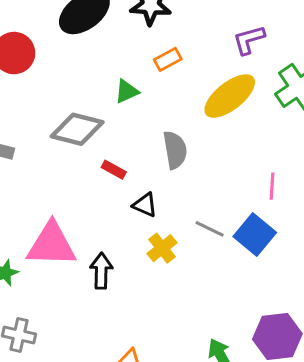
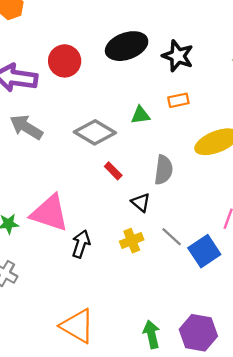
black triangle: (145, 205) -> (141, 202), moved

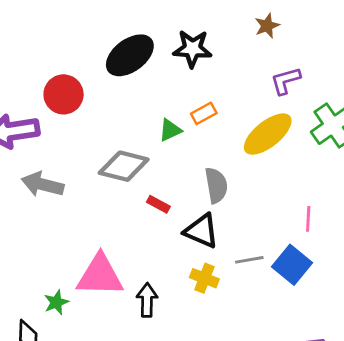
orange rectangle: (178, 100) -> (204, 113), moved
black triangle: (141, 202) -> (202, 231), size x1.5
gray line: (172, 237) -> (249, 260), turned -35
yellow cross: (132, 241) -> (204, 278), turned -30

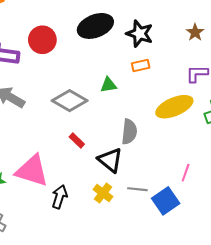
brown star: (267, 26) -> (195, 32), turned -30
orange rectangle: (204, 113) -> (141, 66), moved
red rectangle: (158, 204) -> (77, 141), moved

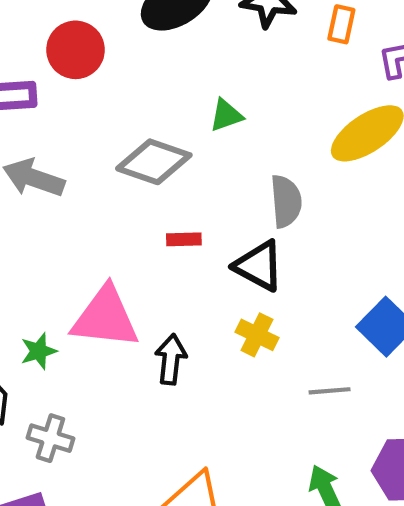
orange rectangle: (141, 66) -> (341, 24), moved, turned -54
red rectangle: (77, 141) -> (184, 239), turned -35
gray line: (137, 189) -> (330, 391), moved

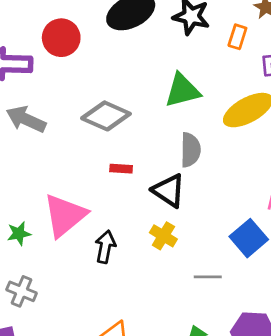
green triangle: (226, 115) -> (182, 90), moved, size x1.6
pink triangle: (105, 318) -> (65, 215), turned -51

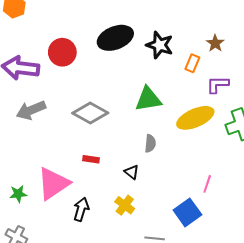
gray arrow: (26, 119) -> (31, 110), turned -52
gray semicircle: (190, 150) -> (150, 143), size x0.7
red rectangle: (121, 169) -> (91, 159), moved
black triangle: (169, 191) -> (132, 172), size x0.6

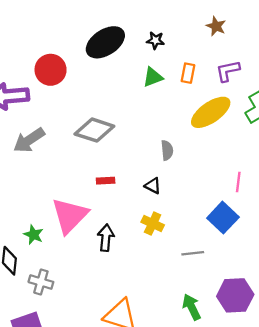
black star: (160, 45) -> (155, 40), size x0.6
orange rectangle: (192, 63) -> (188, 73), moved
green triangle: (148, 99) -> (153, 77), moved, size x0.7
green star: (18, 194) -> (34, 235), turned -30

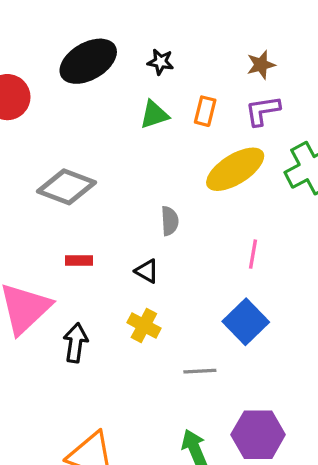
brown star: (216, 26) -> (261, 65), moved, turned 30
pink line: (238, 182) -> (253, 254), moved

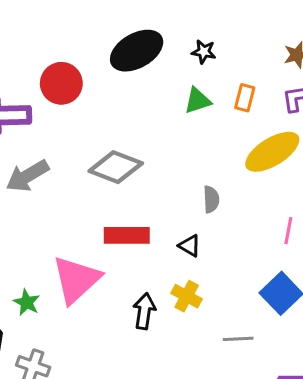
red rectangle: (79, 260) -> (127, 235), size x1.8
black arrow: (76, 343) -> (144, 311), moved

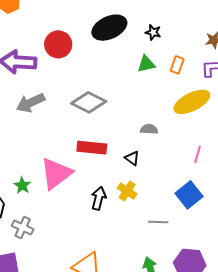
gray semicircle: (211, 199) -> (149, 129), turned -90

